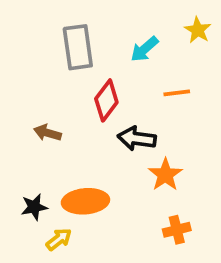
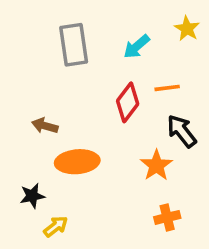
red diamond: (106, 100) -> (128, 102), moved
black arrow: (137, 138) -> (182, 131), moved, turned 44
orange ellipse: (85, 201) -> (77, 162), moved

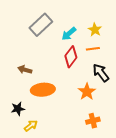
yellow star: (187, 29) -> (95, 30), moved
gray rectangle: (74, 45) -> (41, 25), turned 55
cyan arrow: (137, 47) -> (69, 34), moved

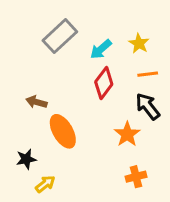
orange line: (93, 49) -> (148, 74), moved
orange ellipse: (43, 90) -> (63, 131), turned 65

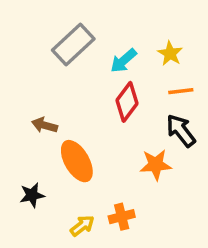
orange star: (127, 134) -> (156, 165), turned 30
orange cross: (136, 177) -> (122, 217), moved
yellow arrow: (45, 184) -> (82, 226), moved

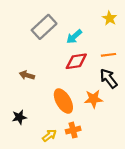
yellow star: (170, 54) -> (110, 18), moved
red diamond: (127, 102) -> (76, 61), turned 45
orange ellipse: (77, 161) -> (63, 101), moved

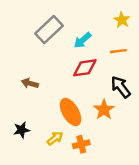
orange line: (109, 55) -> (118, 51), moved
orange star: (93, 99) -> (104, 110), turned -30
yellow arrow: (49, 135) -> (55, 138), moved

